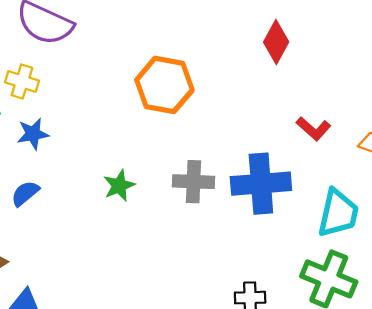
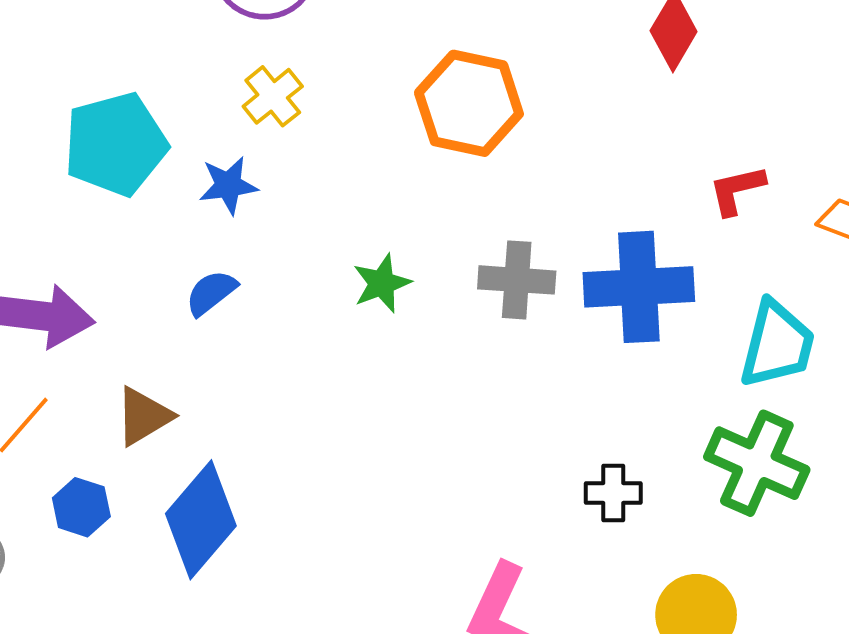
yellow cross: (22, 81) -> (273, 96), moved, turned 32
red L-shape: (313, 129) -> (737, 190), turned 124

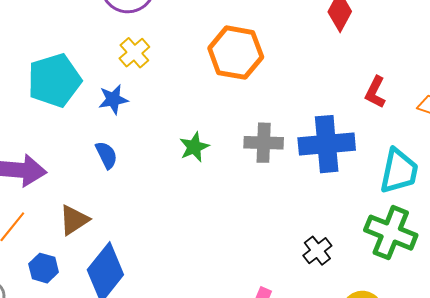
red L-shape: (737, 190) -> (375, 92), turned -48
blue semicircle: (211, 293) -> (106, 155), turned 104
black cross: (613, 493) -> (317, 251), turned -36

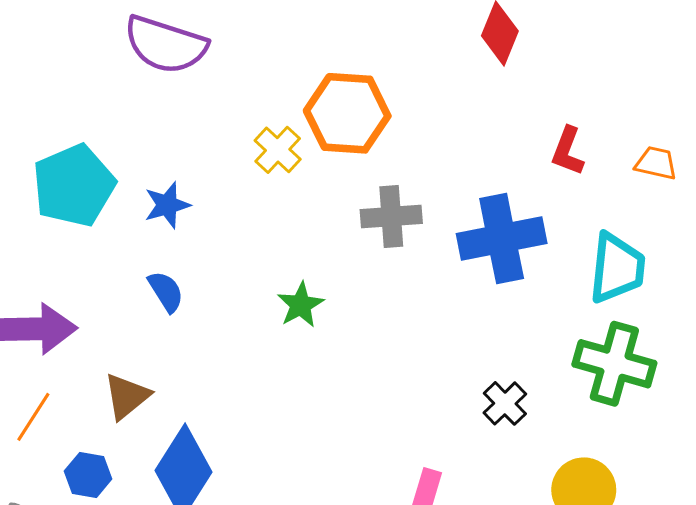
yellow cross: (134, 53) -> (278, 150), moved
gray cross: (264, 143) -> (391, 217), moved
green star: (194, 147) -> (301, 305), moved

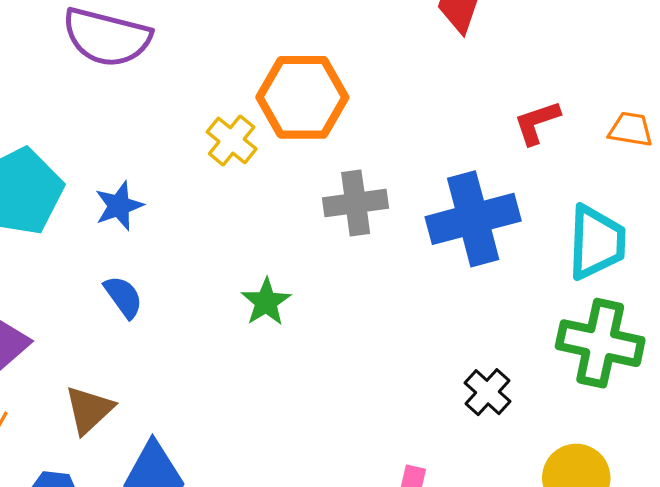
red L-shape: (568, 151) -> (537, 123), turned 54

